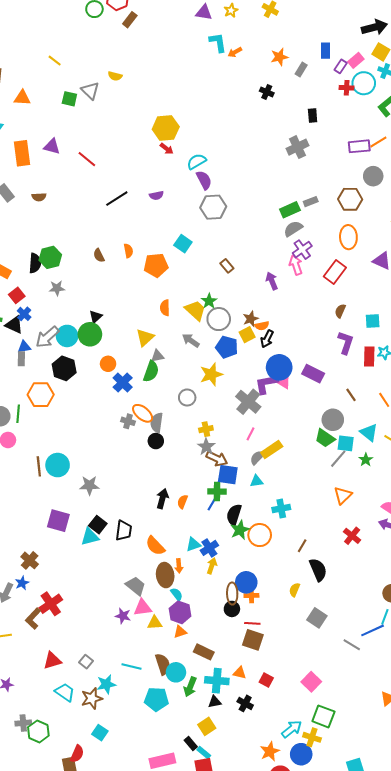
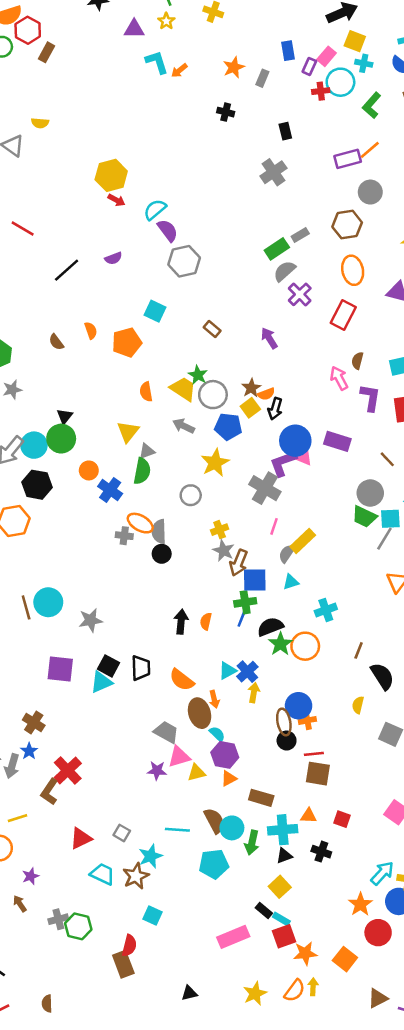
pink arrow: (296, 265) -> (339, 378), moved
brown arrow: (217, 459) -> (239, 563), turned 95
black semicircle: (234, 515) -> (270, 627), turned 60

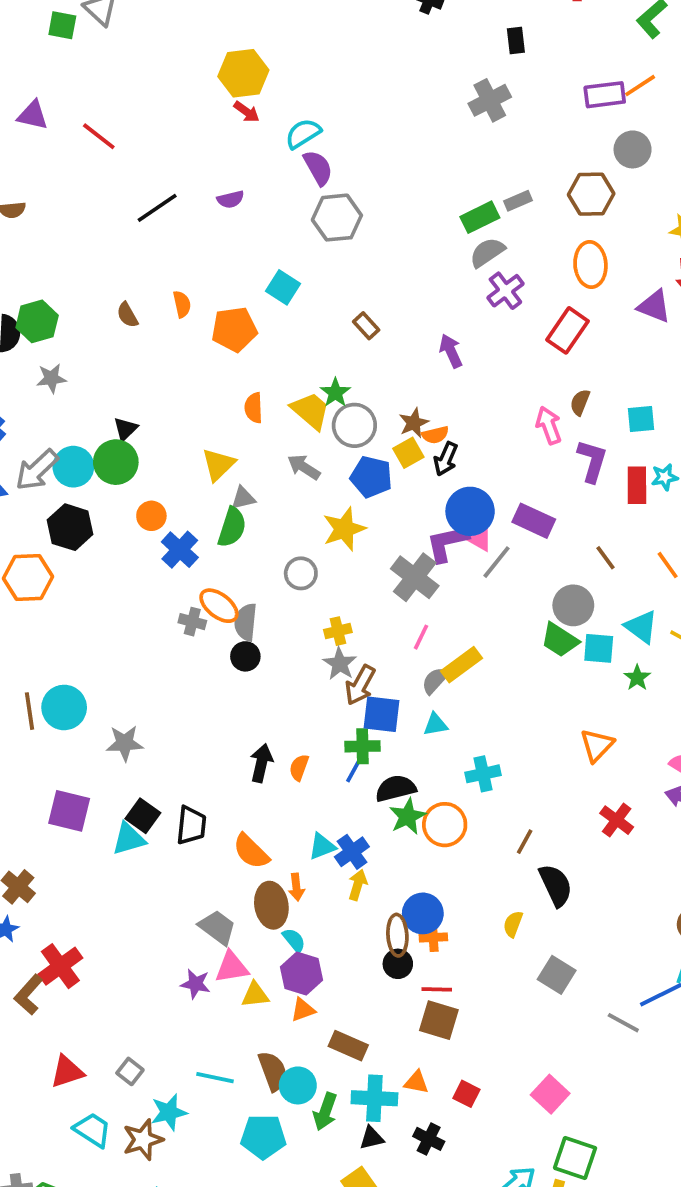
gray line: (384, 539) -> (496, 562), moved

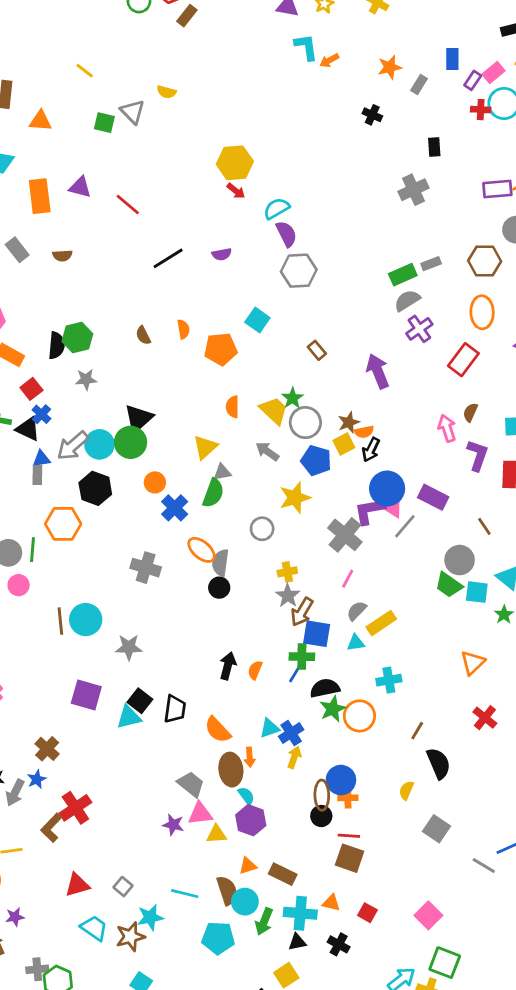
purple arrow: (451, 351) -> (378, 371), size x1.4
black triangle: (125, 429) -> (138, 418), size x1.6
gray cross: (192, 622) -> (146, 568), moved, size x1.5
yellow rectangle: (462, 665) -> (381, 623), moved
orange triangle: (303, 1010) -> (248, 866), moved

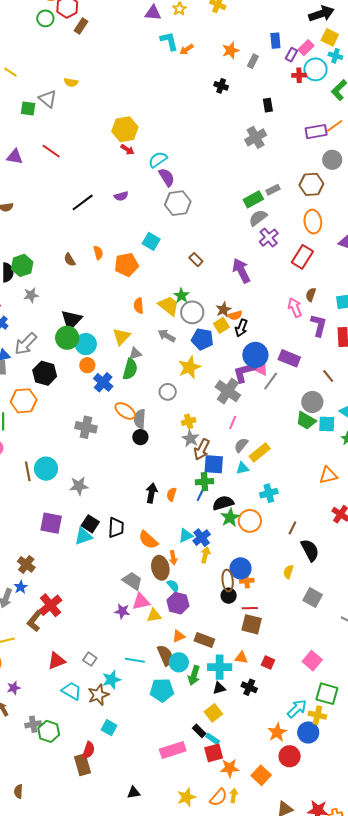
red line: (128, 204) -> (51, 151), moved
cyan circle: (99, 444) -> (86, 344), moved
orange triangle: (473, 663) -> (328, 475), turned 36

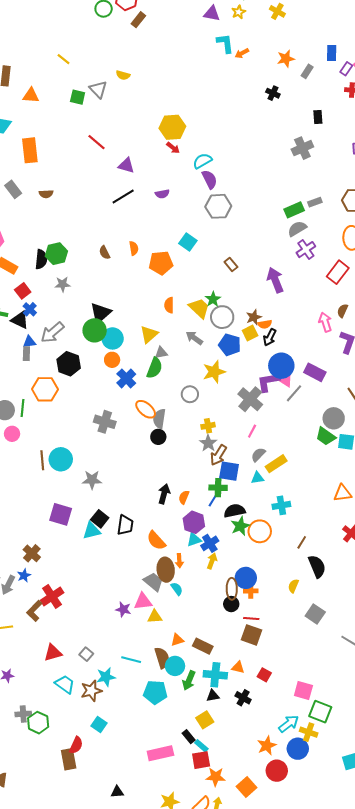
purple triangle: (15, 157) -> (126, 165), moved
gray trapezoid: (132, 581) -> (153, 582), moved
purple hexagon: (178, 603) -> (194, 522), moved
pink square: (312, 661) -> (303, 691), moved, turned -30

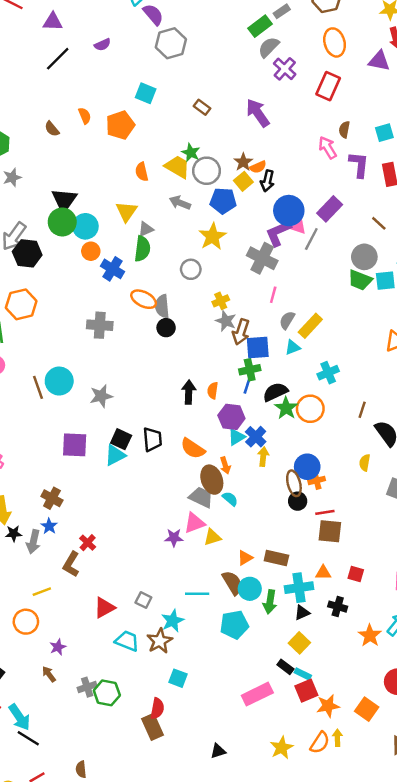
black hexagon: (69, 364) -> (27, 253), moved
purple rectangle: (315, 372) -> (330, 209), turned -60
red cross: (52, 596) -> (88, 543), size x0.6
orange star: (267, 746) -> (370, 636), moved

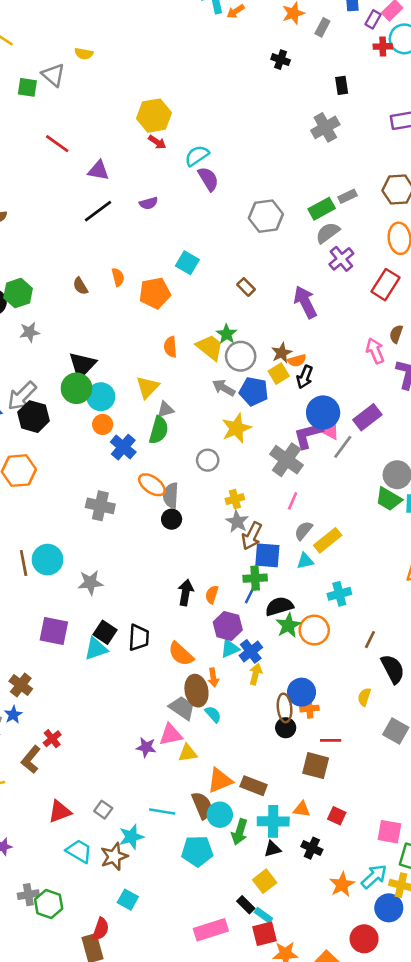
gray hexagon: (171, 43) -> (266, 216), moved
gray arrow: (180, 203) -> (224, 388), moved
red line: (325, 512) -> (331, 740), moved
orange triangle: (245, 558) -> (220, 781), size x1.5

